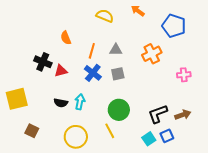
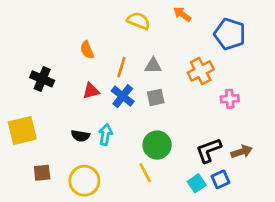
black cross: (43, 62) -> (42, 79), moved
red triangle: (61, 71) -> (91, 91), moved
pink cross: (184, 75) -> (230, 99), moved
brown square: (32, 131) -> (42, 173), turned -32
yellow circle: (76, 137) -> (84, 181), moved

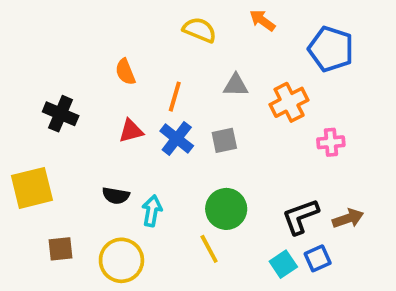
gray triangle: (153, 66) -> (236, 85), moved
cyan arrow: (106, 134) -> (152, 211), moved

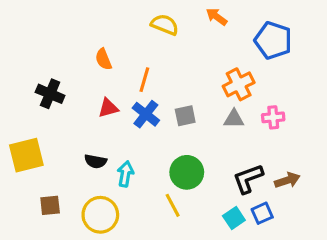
gray triangle: (236, 85) -> (234, 119), moved

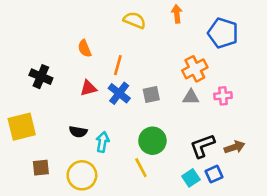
orange arrow: (217, 17) -> (177, 14), turned 48

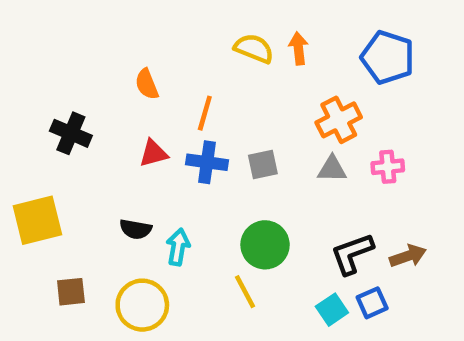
orange arrow: (177, 14) -> (298, 48), moved
yellow semicircle: (135, 20) -> (254, 48), moved
blue cross: (119, 93) -> (207, 162), turned -30

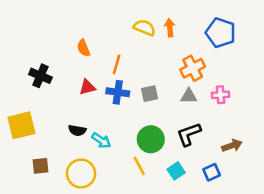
cyan arrow: (178, 247) -> (101, 141), turned 114
black L-shape: (352, 254) -> (189, 134), moved
cyan square: (332, 310) -> (176, 171), moved

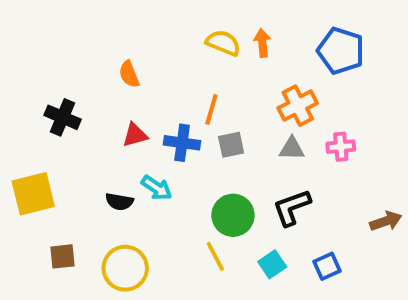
orange line: (117, 64) -> (211, 109), moved
cyan arrow: (101, 141) -> (157, 188), moved
brown arrow: (232, 146) -> (386, 221), moved

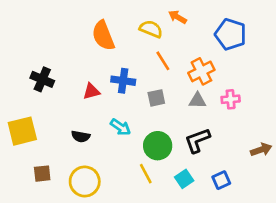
orange arrow: (262, 43) -> (178, 17), moved, turned -54
orange semicircle: (129, 74) -> (103, 36), moved, size x1.6
orange line: (211, 109) -> (163, 61), moved, turned -48
blue cross: (182, 143) -> (123, 81), moved
cyan arrow: (157, 188) -> (120, 127), moved

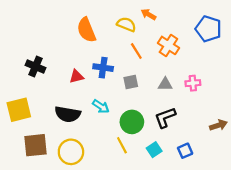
blue pentagon: (231, 34) -> (208, 29), moved
orange cross: (201, 71) -> (168, 45), moved, turned -30
black semicircle: (81, 136) -> (68, 114), size x1.6
brown square: (42, 174) -> (35, 145), size x1.6

